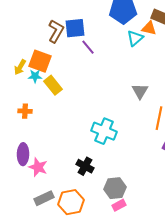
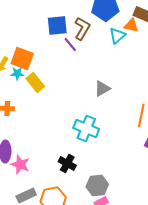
brown L-shape: (56, 31) -> (82, 28), moved
gray triangle: (140, 91) -> (102, 88), moved, turned 30

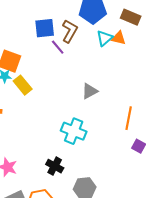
orange triangle: (131, 26) -> (119, 38), moved

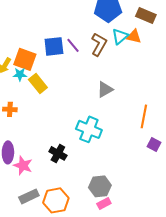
blue square: (45, 28) -> (54, 46), moved
brown L-shape: (70, 31) -> (99, 44), moved
black cross: (55, 166) -> (58, 153), moved

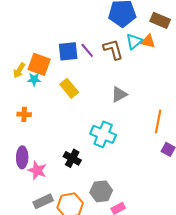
brown L-shape: (99, 44) -> (113, 49), turned -45
yellow rectangle: (38, 83) -> (69, 88), moved
gray hexagon: (100, 186) -> (101, 191), moved

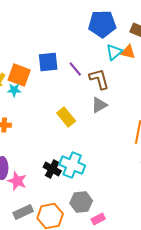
brown L-shape: (113, 49) -> (99, 79), moved
purple line: (87, 50) -> (75, 69), moved
yellow rectangle: (69, 88) -> (66, 117), moved
cyan cross: (103, 134) -> (72, 165), moved

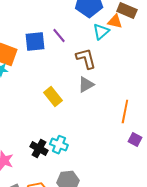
orange triangle: (128, 52) -> (115, 22), moved
purple line: (75, 69) -> (59, 36), moved
cyan cross: (72, 165) -> (59, 145), size x0.7

